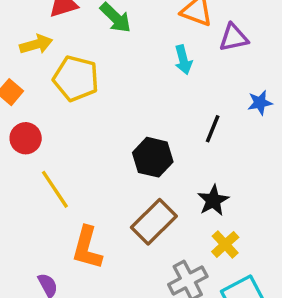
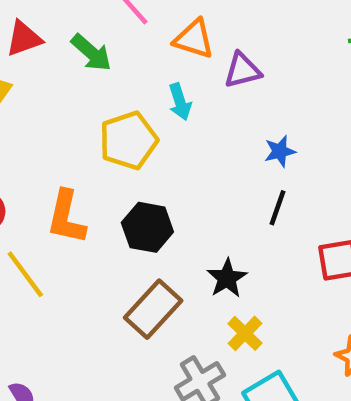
yellow pentagon: (76, 78) -> (128, 140), moved, turned -30
black line: (213, 129) -> (277, 208), moved
orange L-shape: (87, 248) -> (66, 217), moved

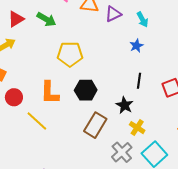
cyan arrow: (180, 102) -> (142, 19), moved
yellow pentagon: (128, 140) -> (70, 54), turned 30
black line: (277, 208) -> (139, 81), moved

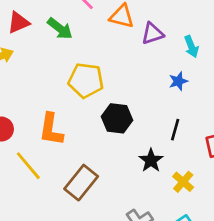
black hexagon: (86, 90) -> (117, 118), moved
brown rectangle: (95, 125) -> (81, 183), moved
yellow cross: (137, 128) -> (183, 182), moved

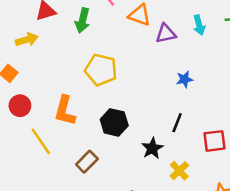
green arrow: (60, 29) -> (82, 20), turned 60
cyan arrow: (191, 46) -> (199, 25), moved
black hexagon: (117, 118) -> (114, 122), moved
brown rectangle: (81, 183) -> (87, 162), size x0.7

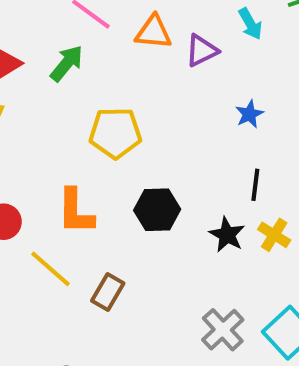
green arrow: (82, 20) -> (67, 63), turned -140
brown rectangle: (87, 162) -> (108, 292), moved
yellow cross: (179, 171) -> (274, 235), moved

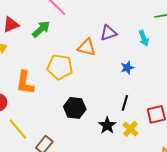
cyan arrow: (250, 24) -> (144, 38), moved
orange triangle: (153, 32) -> (87, 47), moved
orange L-shape: (75, 211) -> (25, 83), moved

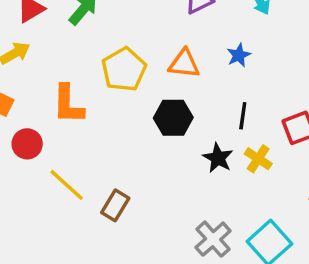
orange triangle: (87, 47) -> (184, 64), moved
yellow pentagon: (60, 67) -> (124, 70), turned -30
black hexagon: (75, 108) -> (173, 118), moved

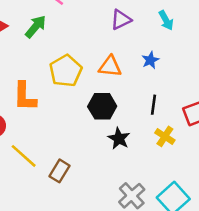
black star: (218, 158) -> (119, 138), moved

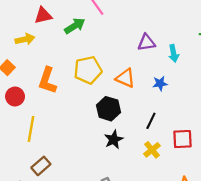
cyan arrow: (166, 20) -> (174, 53), moved
yellow line: (24, 156) -> (31, 129), turned 40
brown rectangle: (60, 171) -> (41, 166), moved

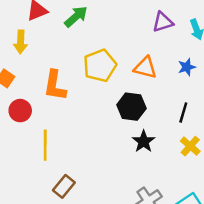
yellow arrow: (25, 39) -> (21, 42), turned 114

